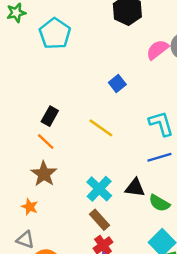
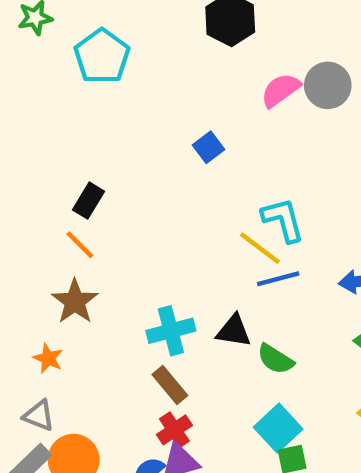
yellow line: (101, 128) -> (260, 248), moved
cyan cross: (99, 189) -> (171, 331), turned 30

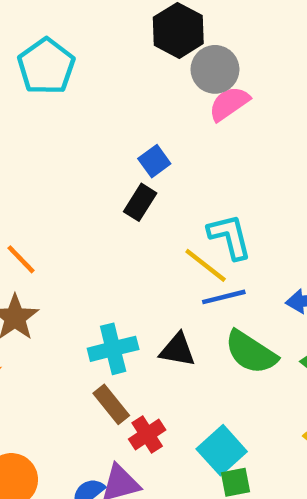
gray circle: (328, 85) -> (215, 69), moved
black rectangle: (88, 201) -> (140, 202), moved
green semicircle: (275, 359) -> (251, 352), moved, size x1.4
red cross: (174, 430) -> (147, 435), moved

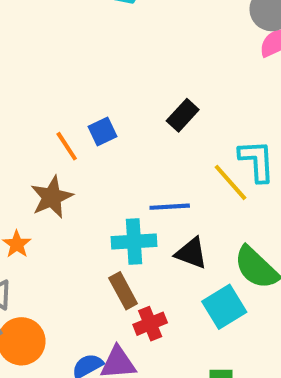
blue square: (154, 161) -> (102, 132), moved
blue line: (224, 297) -> (170, 207), moved
cyan square: (222, 450) -> (224, 307), moved

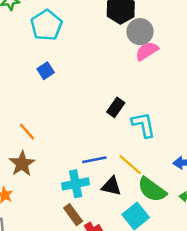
black rectangle: (183, 115) -> (116, 107), moved
blue square: (102, 132) -> (46, 71), moved
yellow line: (230, 182) -> (130, 165), moved

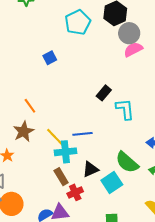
cyan pentagon: (46, 25) -> (78, 22), moved
yellow line: (130, 165) -> (55, 137), moved
black triangle: (111, 186) -> (91, 169), moved, turned -42

